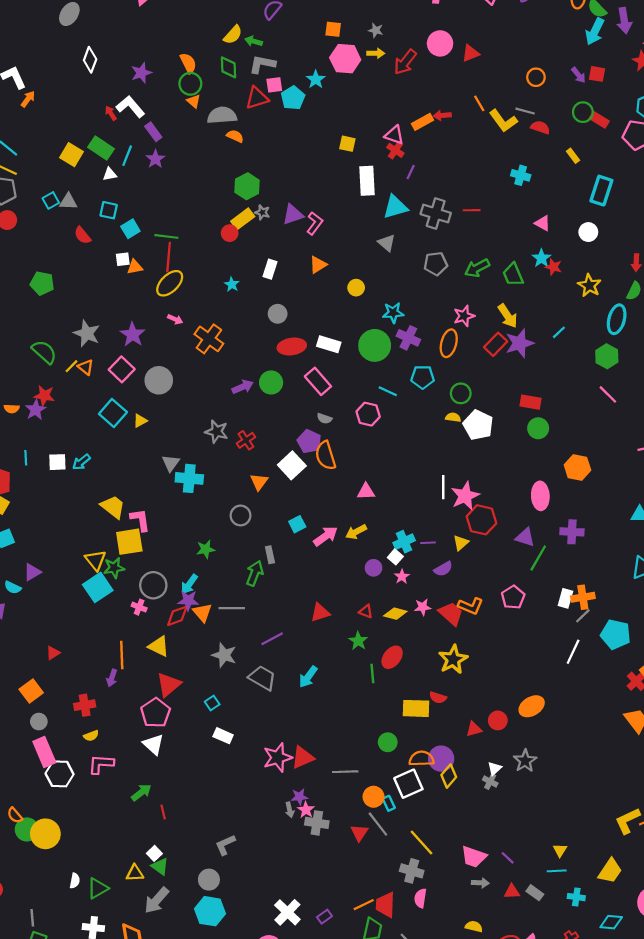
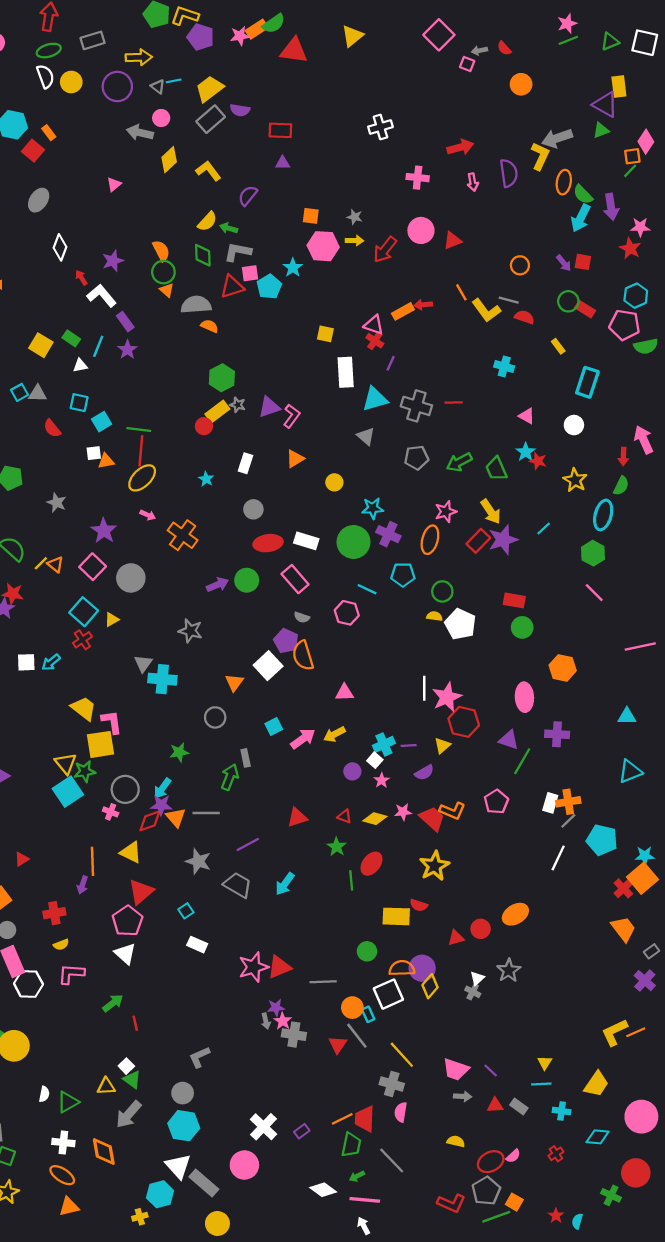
red arrow: (111, 113) -> (81, 278), moved
green rectangle: (101, 148) -> (71, 338), size x0.7
gray star: (87, 333) -> (57, 503), moved, size x0.7
red cross: (246, 440) -> (82, 640), moved

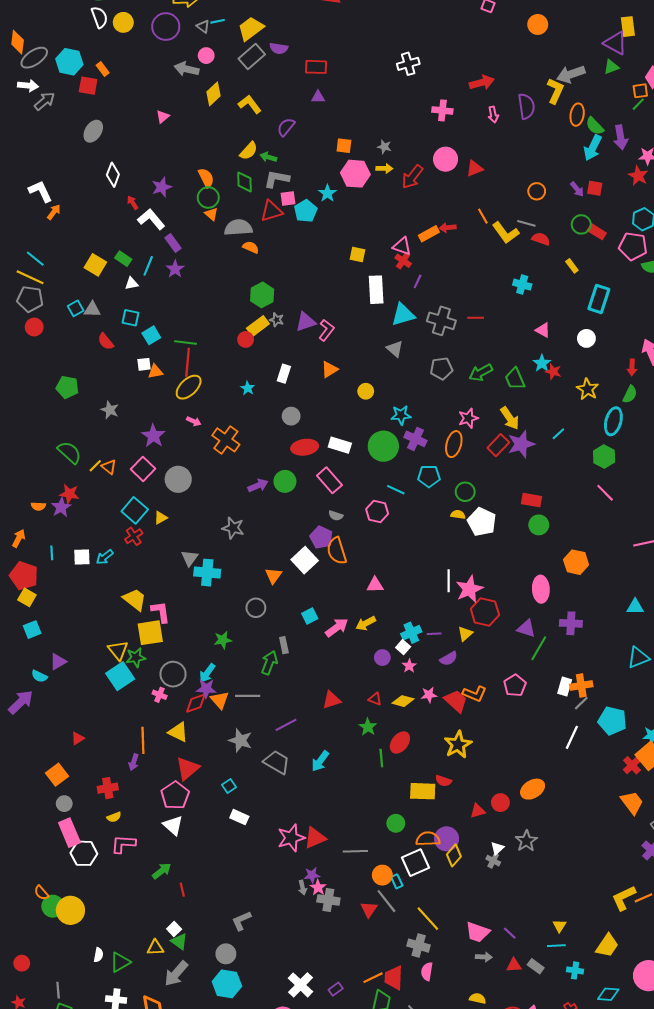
red square: (33, 151) -> (88, 86), turned -30

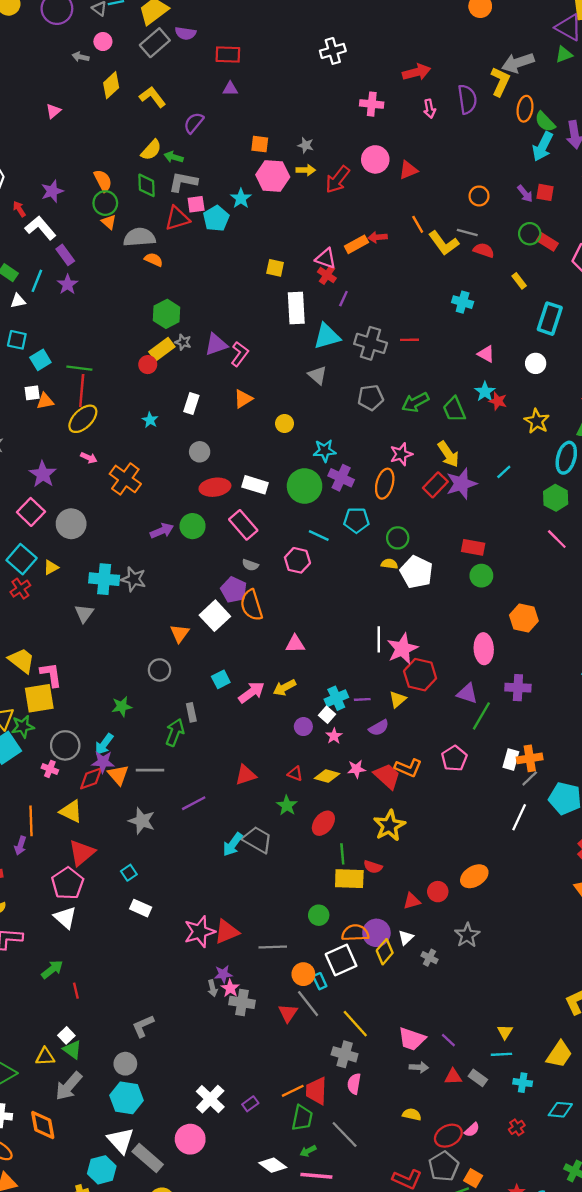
gray arrow: (186, 69) -> (81, 57), size x0.6
cyan cross: (207, 573) -> (104, 579), moved
green line: (381, 758) -> (342, 854), moved
gray trapezoid: (277, 762) -> (257, 840), moved
white triangle: (497, 848) -> (406, 938), moved

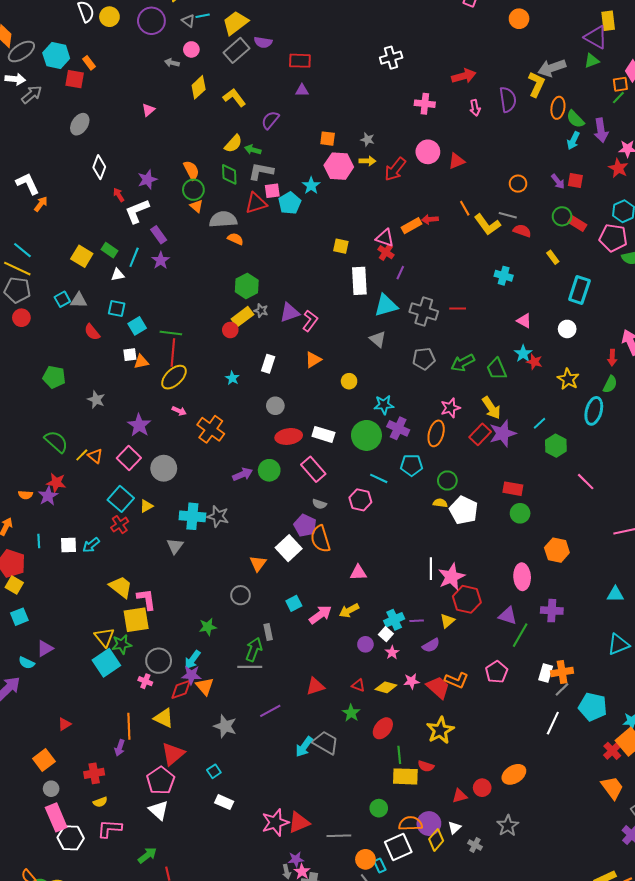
cyan arrow: (543, 146) -> (573, 141), size x0.7
white L-shape: (40, 228) -> (137, 211), turned -72
green hexagon: (556, 498) -> (556, 446), moved
gray line: (150, 770) -> (250, 667), moved

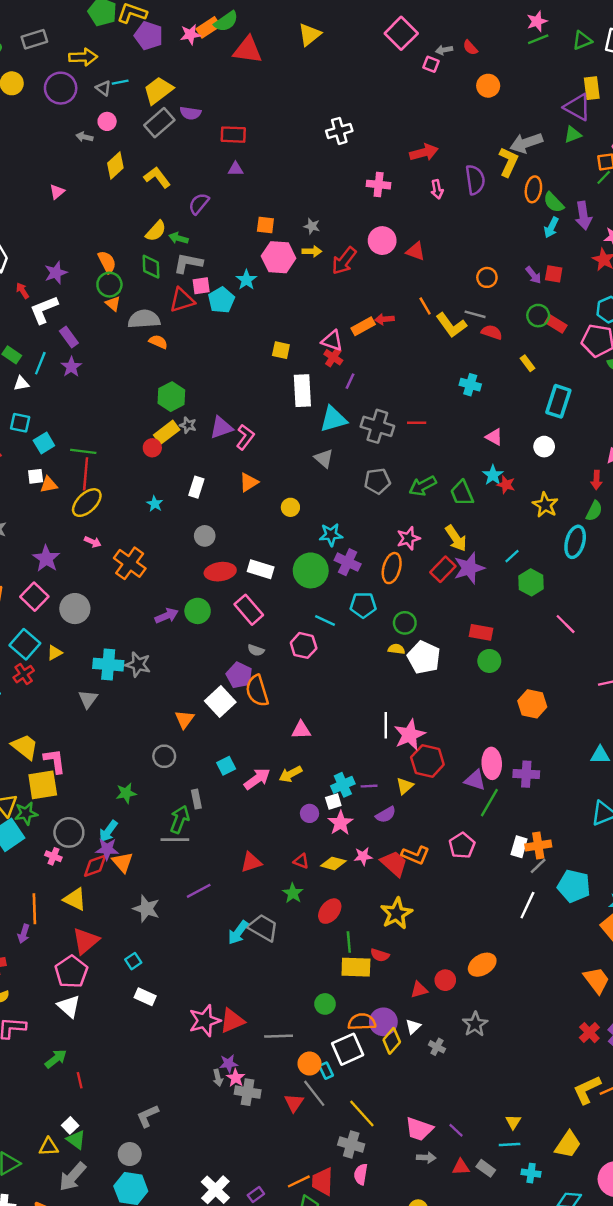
red triangle: (457, 161) -> (416, 251), turned 42
pink ellipse: (522, 577) -> (492, 763), moved
white square: (386, 634) -> (333, 801), turned 32
pink star: (392, 653) -> (340, 823), size x1.5
red cross: (612, 751) -> (589, 1033), moved

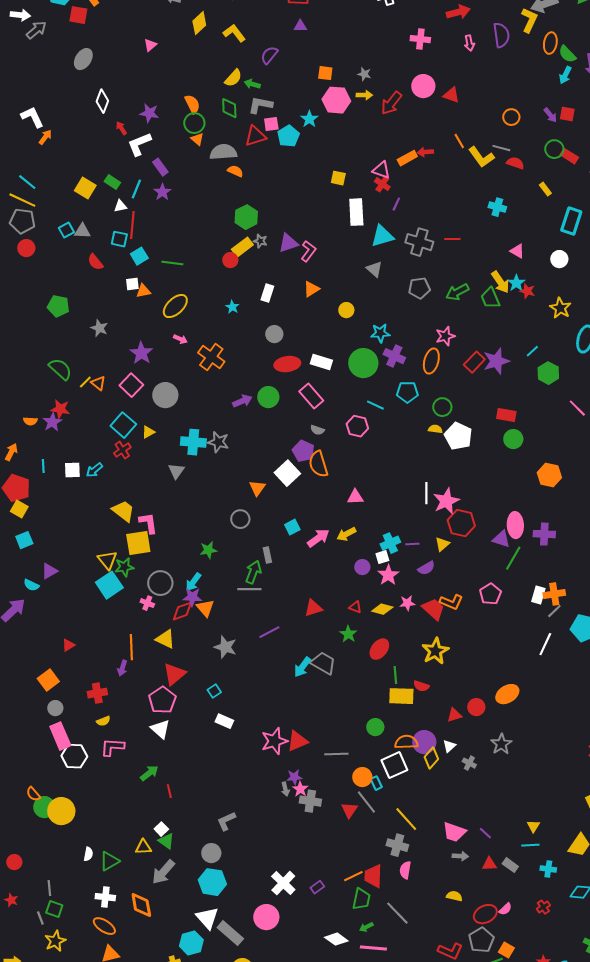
purple star: (56, 273) -> (149, 113), turned 30
red line: (86, 474) -> (132, 225), moved
yellow arrow: (456, 538) -> (500, 282), moved

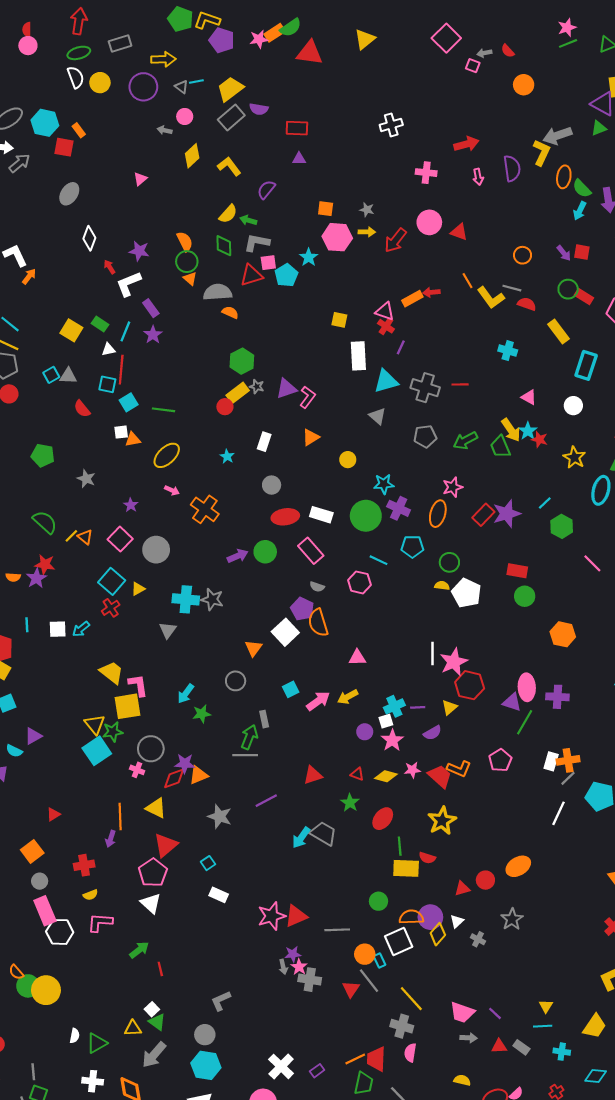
yellow rectangle: (545, 189) -> (559, 331), size x1.6
purple star: (141, 353) -> (131, 505), size x0.6
cyan arrow: (193, 582) -> (186, 694), moved
orange triangle: (205, 608) -> (198, 775), turned 48

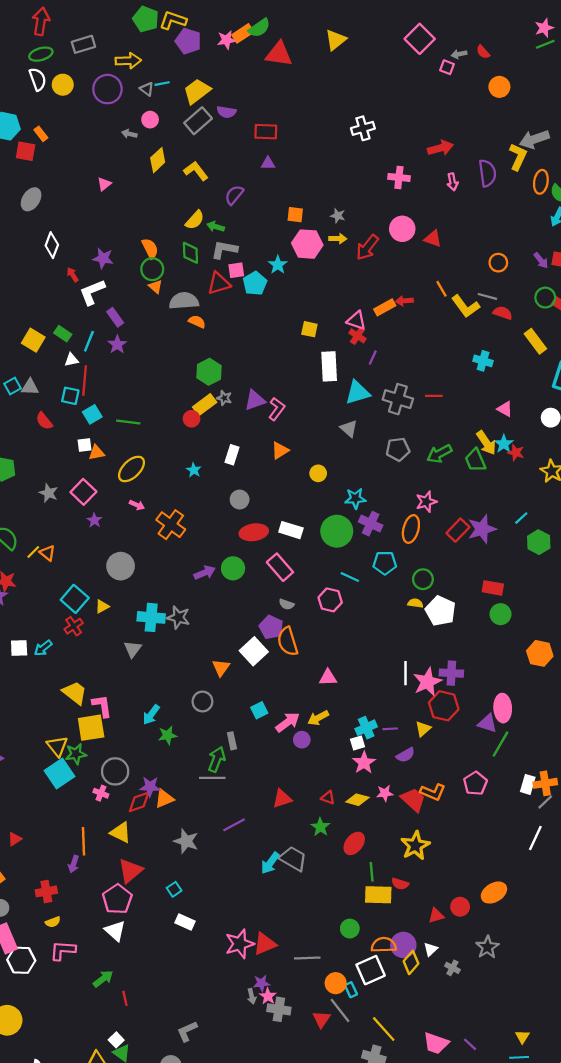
pink square: (120, 539) -> (83, 492), moved
purple cross: (557, 697) -> (451, 673), moved
purple circle: (365, 732) -> (302, 740), moved

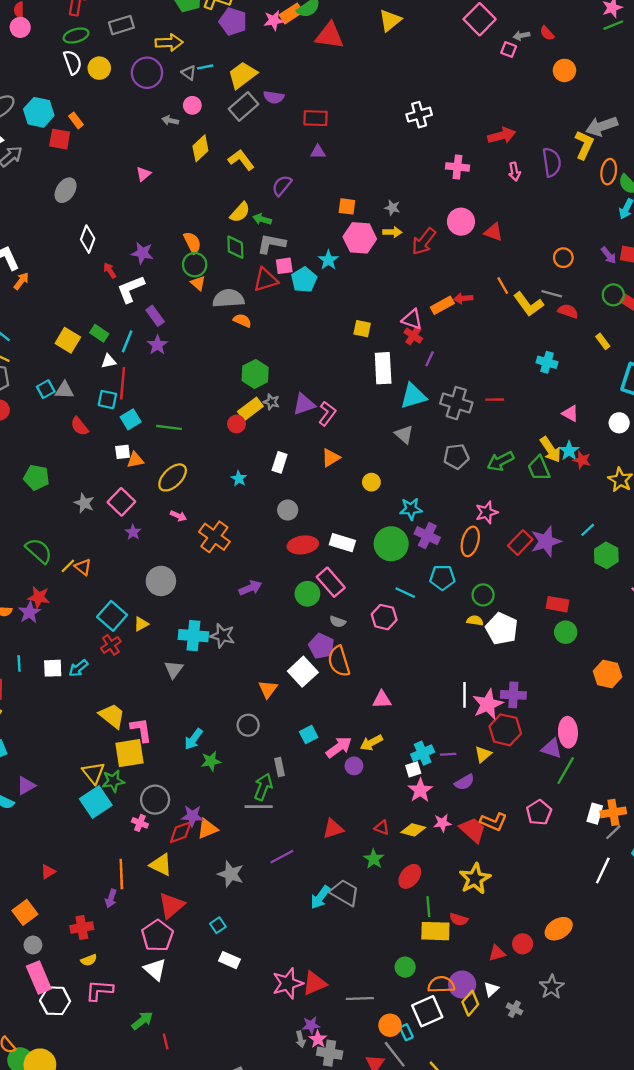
yellow rectangle: (535, 341) -> (603, 341), size x0.6
green circle: (233, 568) -> (307, 594), moved

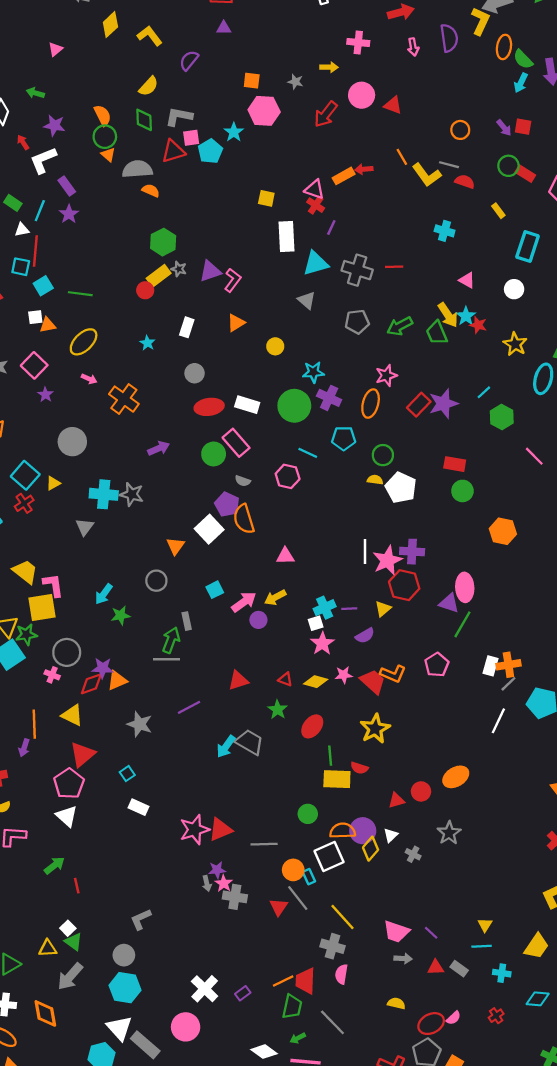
green arrow: (262, 219) -> (35, 93), moved
yellow arrow: (392, 232) -> (329, 67), moved

